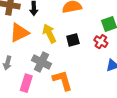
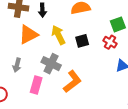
orange L-shape: (62, 80) -> (72, 82), turned 70

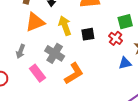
pink rectangle: (36, 85) -> (37, 73), turned -60

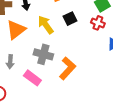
black square: (88, 34) -> (70, 19), moved

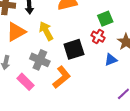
black square: (70, 19) -> (74, 49), moved, size x1.5

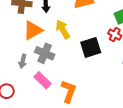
gray cross: (40, 60) -> (45, 53), moved
orange L-shape: (62, 77) -> (69, 91), moved, turned -30

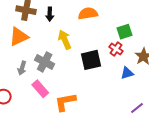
orange triangle: (33, 30) -> (19, 37), moved
orange L-shape: (69, 91) -> (65, 102), turned -125

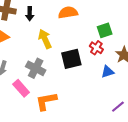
gray cross: (45, 62) -> (36, 68), moved

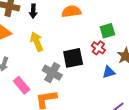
yellow arrow: (45, 39) -> (37, 42), moved
gray cross: (36, 68) -> (52, 73), moved

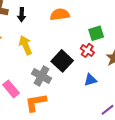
black square: (73, 58) -> (62, 61), turned -35
blue triangle: (109, 72) -> (90, 80), moved

